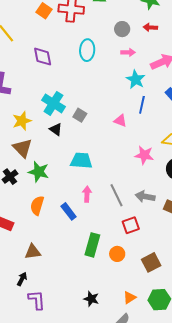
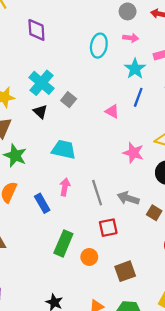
cyan ellipse: (87, 50) -> (99, 46), moved

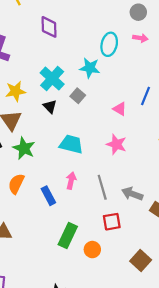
cyan star: (135, 69) -> (90, 68), moved, turned -30
pink star: (133, 153) -> (116, 144), moved
brown square: (125, 271) -> (141, 260), moved, turned -30

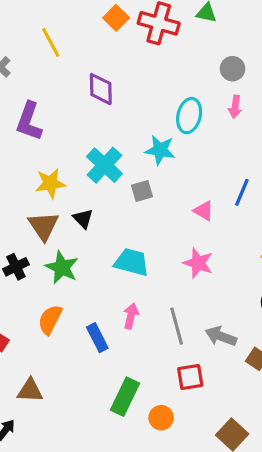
pink arrow: (140, 38) -> (235, 107), turned 88
gray square: (78, 96) -> (142, 191), turned 32
black triangle: (50, 106) -> (83, 219), moved

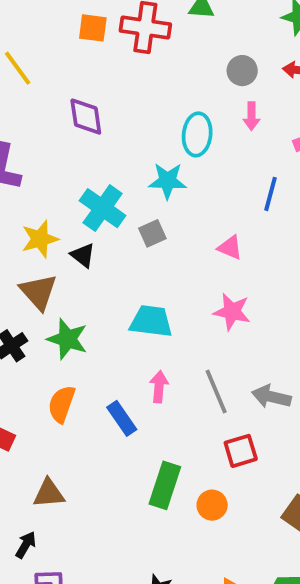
orange square: (116, 18) -> (93, 28), turned -30
blue line: (242, 192) -> (271, 194), moved
black triangle: (83, 219) -> (83, 255), moved

